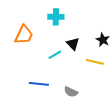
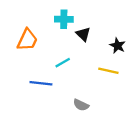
black triangle: (73, 44) -> (83, 34), moved
blue line: (39, 84) -> (41, 83), moved

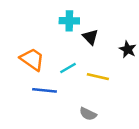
orange trapezoid: (27, 40) -> (32, 59), moved, turned -80
yellow line: (108, 71) -> (98, 77), moved

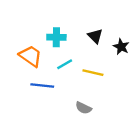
cyan cross: (69, 21) -> (56, 37), moved
black triangle: (90, 37) -> (95, 36), moved

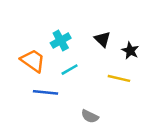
cyan cross: (56, 37) -> (61, 40), turned -30
yellow line: (93, 73) -> (119, 78), moved

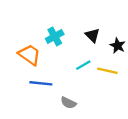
cyan line: (70, 70) -> (83, 65), moved
gray semicircle: (90, 116) -> (68, 103), moved

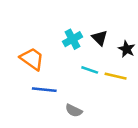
cyan cross: (55, 36) -> (73, 39), moved
cyan line: (83, 65) -> (90, 70), turned 49

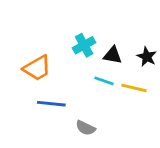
black triangle: (100, 38) -> (113, 55), moved, turned -35
orange trapezoid: (32, 59) -> (37, 68), turned 115

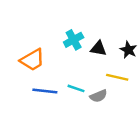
cyan line: (104, 81) -> (76, 88), moved
gray semicircle: (85, 128) -> (99, 96), moved, turned -49

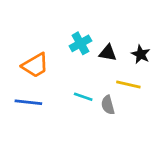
blue line: (45, 91) -> (28, 102), moved
gray semicircle: (99, 96) -> (108, 105), turned 98

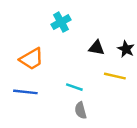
cyan cross: (80, 43) -> (61, 22), moved
gray semicircle: (108, 105) -> (81, 110), moved

